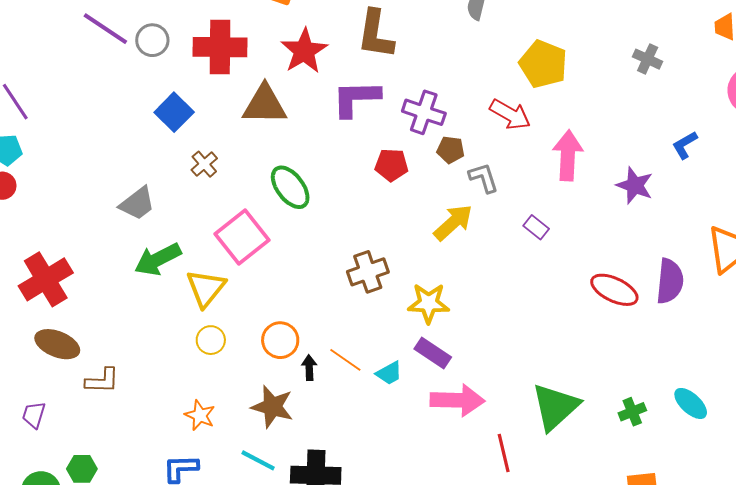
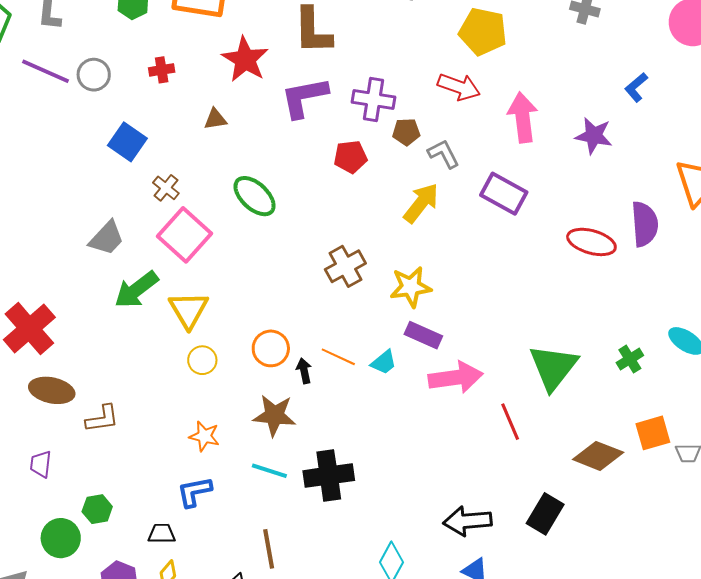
red cross: (220, 47) -> (162, 70), size x0.5
brown triangle: (265, 105) -> (215, 119), size x0.5
purple rectangle: (536, 227) -> (504, 194), size x1.8
pink square: (242, 237) -> (185, 235), moved

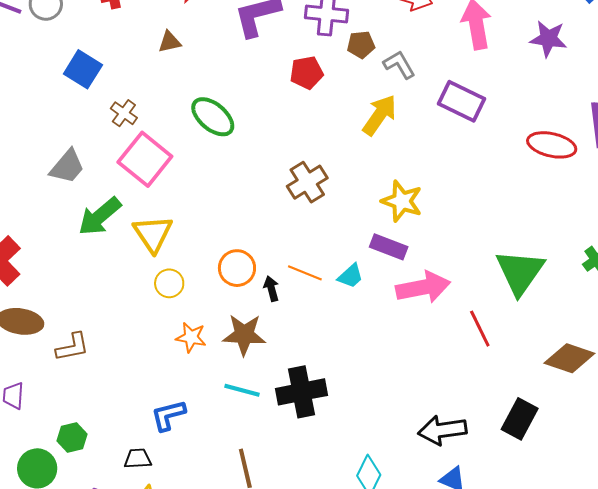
yellow star: (411, 287) -> (402, 201), moved, turned 30
orange star: (204, 436) -> (191, 337), moved

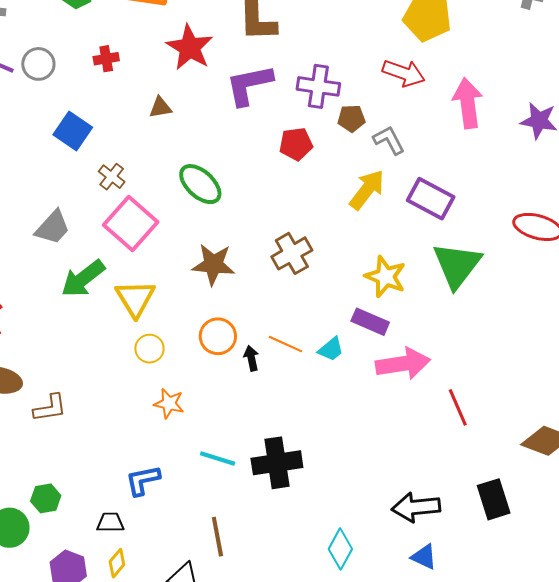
purple rectangle: (462, 101) -> (431, 199), moved
green triangle: (520, 272) -> (457, 265), moved
brown star: (244, 335) -> (213, 264), moved
black rectangle: (520, 419) -> (494, 499), turned -48

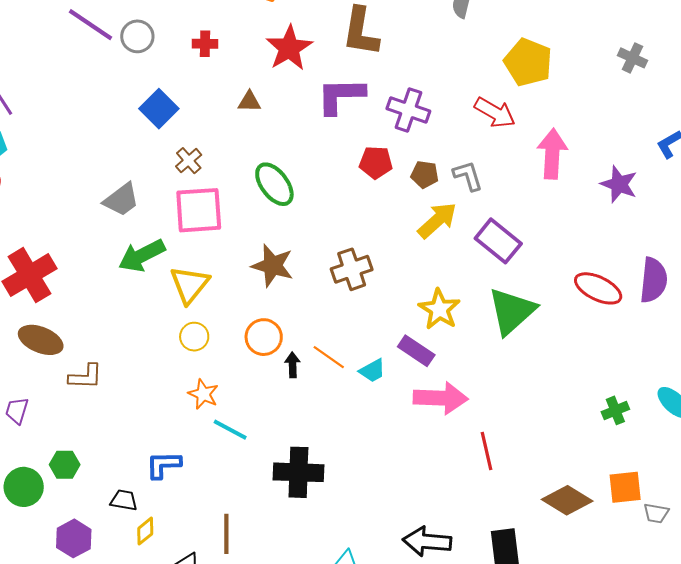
brown pentagon: (351, 118) -> (425, 174), moved
pink square: (131, 224) -> (199, 210), turned 34
cyan line: (218, 459) -> (230, 430), moved
yellow diamond: (117, 563) -> (145, 531), moved

